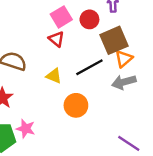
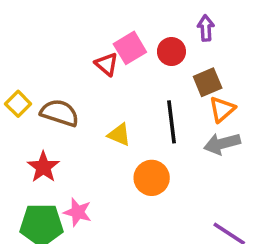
red triangle: (56, 39) -> (106, 64), moved
brown square: (114, 40) -> (208, 82), size x0.7
black line: (89, 67) -> (171, 122), turned -68

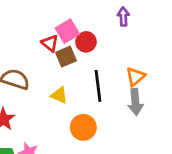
red circle: (171, 52) -> (86, 42), moved
brown square: (208, 82) -> (66, 57), moved
gray arrow: (222, 144) -> (135, 102), turned -80

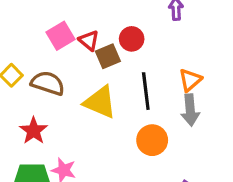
pink square: (67, 31) -> (60, 36), moved
yellow triangle: (59, 95) -> (100, 102), size x1.6
orange circle: (83, 127) -> (152, 140), moved

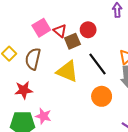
brown semicircle: (48, 83) -> (33, 59), turned -95
black line: (146, 91) -> (97, 64), turned -30
red star: (34, 131) -> (24, 90), turned 30

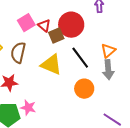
red circle: (88, 30) -> (71, 25), size x1.6

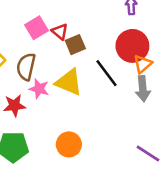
red circle: (71, 25) -> (132, 46), moved
orange circle: (84, 89) -> (69, 144), moved
pink star: (28, 108) -> (39, 89), moved

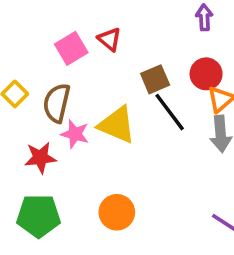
red triangle: (60, 32) -> (110, 39), moved
brown square: (75, 45) -> (155, 79), moved
red circle: (132, 46) -> (206, 74), size x0.7

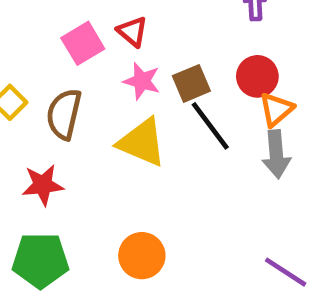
pink star: (75, 134) -> (142, 81), moved

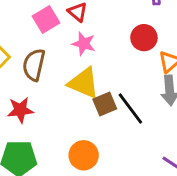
red circle: (257, 76) -> (144, 38), moved
brown square: (191, 83) -> (105, 104), moved
black line: (210, 126) -> (130, 109), moved

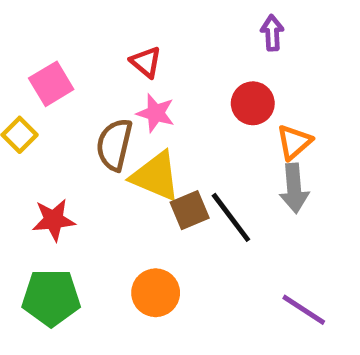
pink square: (46, 20) -> (51, 84), moved
brown semicircle: (34, 65) -> (114, 145), moved

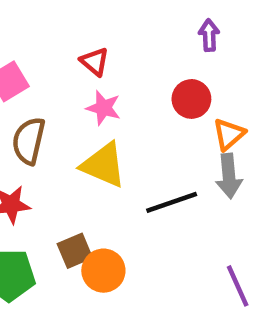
brown semicircle: (114, 145) -> (29, 141), moved
brown square: (190, 210) -> (75, 251), moved
black line: (231, 217) -> (172, 202), turned -72
purple line: (304, 310) -> (238, 286), turned 33

